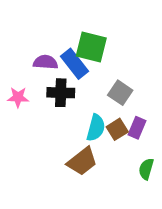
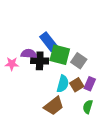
green square: (91, 47) -> (60, 55), moved
purple semicircle: (46, 62) -> (29, 54), moved
green semicircle: (146, 169) -> (88, 107), moved

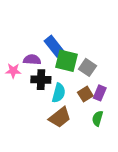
black cross: (40, 61) -> (41, 80), moved
cyan semicircle: (63, 84) -> (59, 93), moved

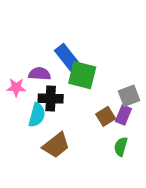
gray square: (88, 67) -> (129, 96), moved, turned 35
cyan semicircle: (59, 93) -> (37, 115), moved
brown trapezoid: (60, 117) -> (56, 145), moved

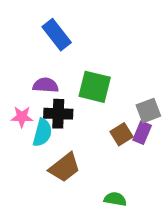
blue rectangle: (67, 57) -> (57, 35), moved
pink star: (16, 87) -> (22, 117), moved
green semicircle: (121, 147) -> (115, 199), moved, turned 84

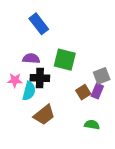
green semicircle: (115, 199) -> (92, 125), moved

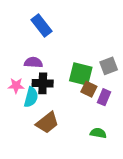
green square: (65, 60) -> (81, 74), moved
gray square: (102, 76) -> (109, 66), moved
brown square: (83, 92) -> (89, 89), moved, turned -32

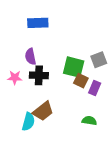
blue rectangle: (42, 25) -> (38, 23), turned -54
purple semicircle: (33, 62) -> (30, 57), turned -105
cyan semicircle: (31, 97) -> (28, 122), moved

